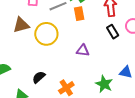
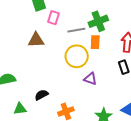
yellow circle: (46, 34) -> (77, 56), moved

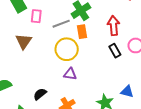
brown triangle: (36, 40) -> (24, 41), turned -42
purple triangle: (90, 79) -> (70, 74), moved

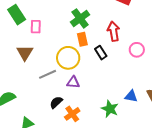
gray line: (61, 24) -> (48, 74), moved
black rectangle: (115, 51) -> (101, 53), moved
black semicircle: (40, 94) -> (56, 102), moved

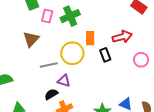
green cross: (80, 18) -> (70, 16), moved
red arrow: (114, 31) -> (122, 37), turned 72
purple triangle: (73, 82) -> (64, 81), moved

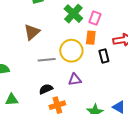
pink rectangle: (47, 16) -> (95, 18), moved
green cross: (70, 16) -> (73, 14), turned -30
purple triangle: (64, 81) -> (75, 80), moved, turned -32

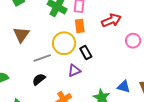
black rectangle: (104, 56) -> (86, 53), moved
black semicircle: (46, 89) -> (39, 79), moved

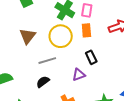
yellow circle: (64, 43) -> (61, 36), moved

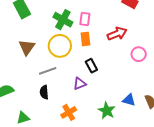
black semicircle: (43, 82) -> (44, 92), turned -56

